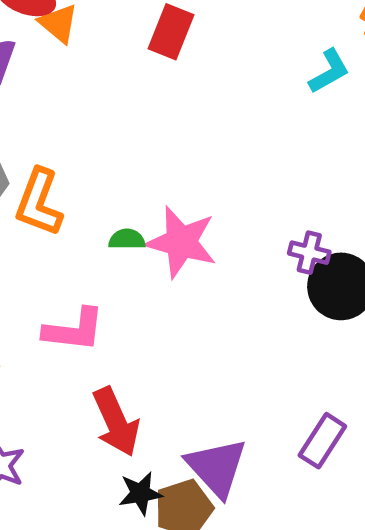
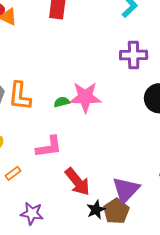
purple cross: (309, 253) -> (134, 55), moved, size x1.5
purple triangle: (217, 467) -> (126, 190), turned 40

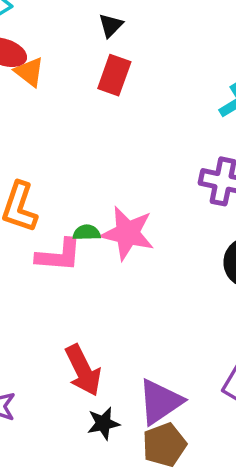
pink L-shape: (49, 147) -> (59, 255), moved
brown pentagon: (116, 211) -> (164, 445), moved

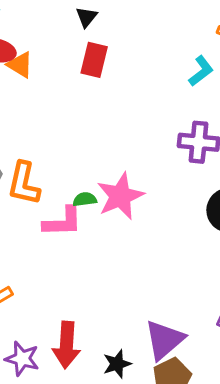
pink star: (127, 233) -> (120, 196), turned -30
red arrow: (83, 370) -> (66, 345), moved, turned 36

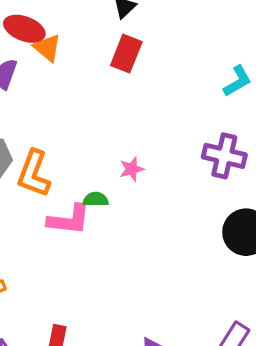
pink star: (120, 196) -> (132, 169), moved, size x0.5

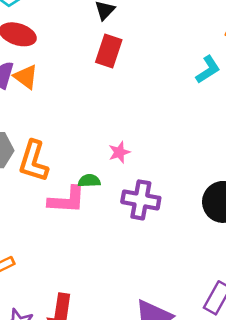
orange triangle: (47, 48) -> (26, 77), moved
purple cross: (224, 156) -> (141, 200), moved

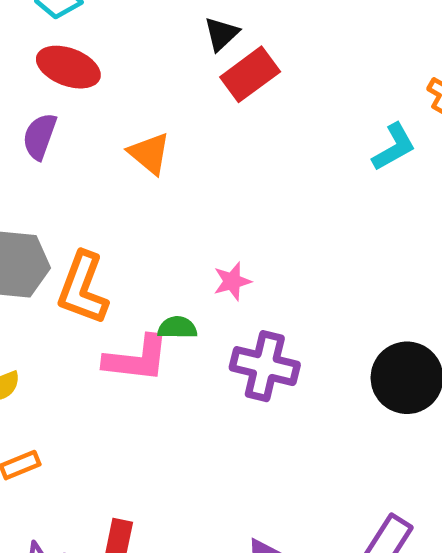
red rectangle: (109, 51) -> (250, 74), moved, turned 32
orange triangle: (26, 77) -> (149, 153), moved

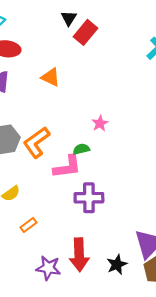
orange L-shape: (83, 288) -> (36, 142), turned 48
purple cross: (265, 366) -> (89, 198), moved

